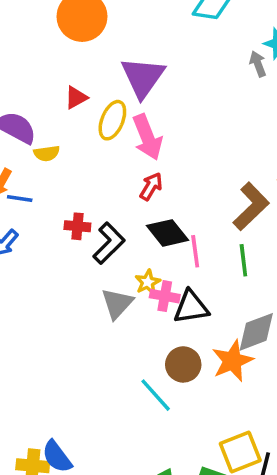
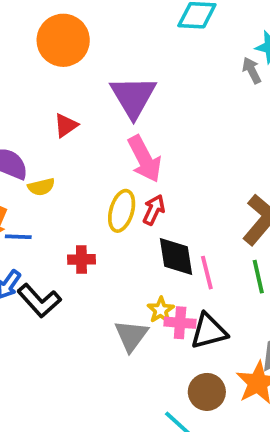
yellow ellipse: (112, 120) -> (122, 211), moved
black diamond: (168, 233) -> (176, 256), turned 36
black L-shape: (109, 243) -> (39, 301), moved, turned 99

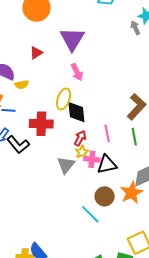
pink arrow: (145, 159) -> (77, 72), size x0.7
red arrow: (154, 210) -> (80, 138), moved
black diamond: (176, 256) -> (76, 112), moved
red cross: (81, 259) -> (41, 124), size x1.6

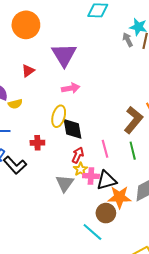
pink arrow: (77, 72) -> (71, 88), turned -72
red cross: (41, 124) -> (37, 143), size x0.6
orange star: (132, 193) -> (119, 197), moved, turned 30

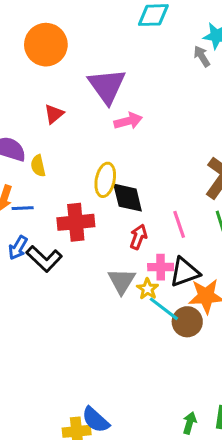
pink arrow: (71, 88) -> (128, 121), moved
yellow semicircle: (15, 104) -> (38, 166), turned 96
red cross: (37, 143) -> (76, 222), size x1.6
yellow star: (80, 169) -> (148, 289), moved
cyan line: (92, 232) -> (164, 309), moved

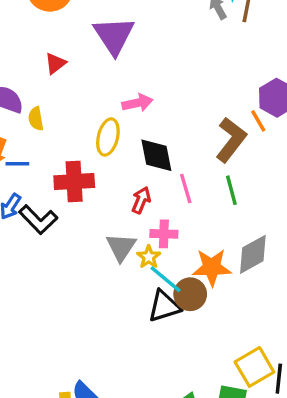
pink arrow: (128, 121) -> (137, 103), moved
black diamond: (128, 198) -> (156, 155), moved
black triangle: (185, 272) -> (164, 306), moved

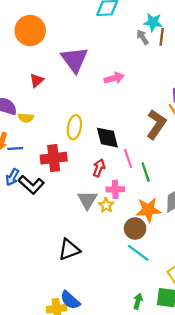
pink arrow: (137, 103) -> (114, 78), moved
yellow semicircle: (36, 119) -> (26, 118), turned -72
green line: (231, 190) -> (146, 172), moved
cyan line: (165, 279) -> (138, 253), moved
black triangle: (164, 306) -> (69, 250), moved

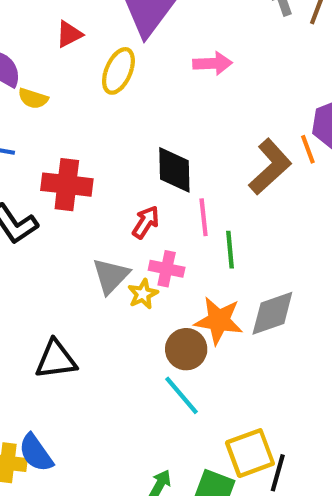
yellow ellipse: (74, 127) -> (118, 71), moved

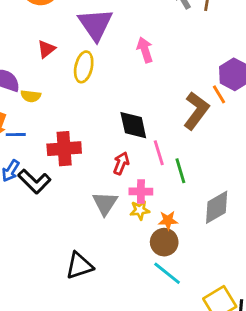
pink arrow: (213, 63) -> (145, 50), turned -95
yellow star: (143, 294) -> (140, 210), moved, turned 30
orange star: (219, 321) -> (168, 220), moved, size x0.6

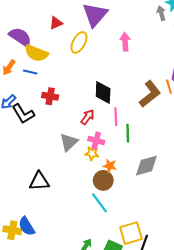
yellow semicircle: (31, 96) -> (36, 53), size x1.6
blue line: (16, 135) -> (30, 72), moved
red cross: (64, 149) -> (50, 96), size x0.7

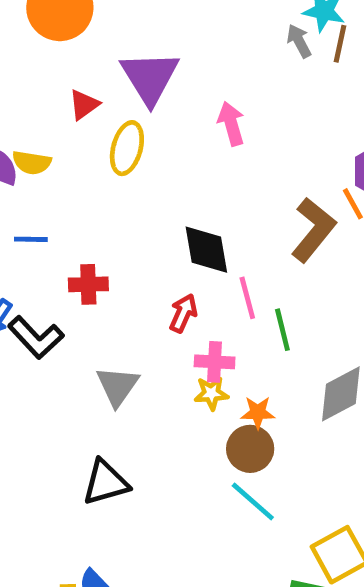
red triangle: (56, 23) -> (84, 105), moved
yellow semicircle: (36, 53) -> (32, 162), moved, size x0.7
gray triangle: (69, 142) -> (117, 386), moved

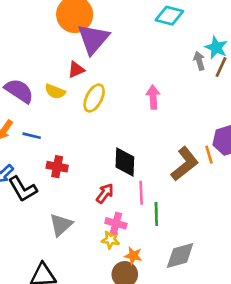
purple triangle: (150, 77) -> (93, 39), moved
yellow semicircle: (32, 162) -> (55, 91), moved

